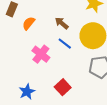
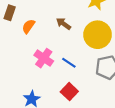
blue line: (65, 44) -> (69, 63), moved

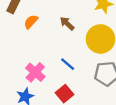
pink cross: (44, 58) -> (35, 72), moved

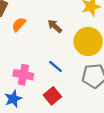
pink cross: (35, 72) -> (23, 75), turned -30

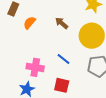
red square: (52, 96) -> (62, 85), turned -35

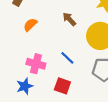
orange semicircle: (29, 23) -> (30, 25), moved

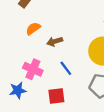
brown arrow: (69, 19) -> (55, 41), moved, turned -72
red square: (62, 86) -> (56, 96), turned -35

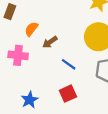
orange semicircle: (33, 29) -> (31, 29), moved
pink cross: (33, 69) -> (18, 55), moved

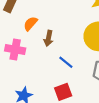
brown arrow: (50, 42) -> (48, 38), turned -48

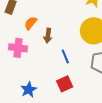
blue line: (66, 62) -> (65, 57), turned 32

